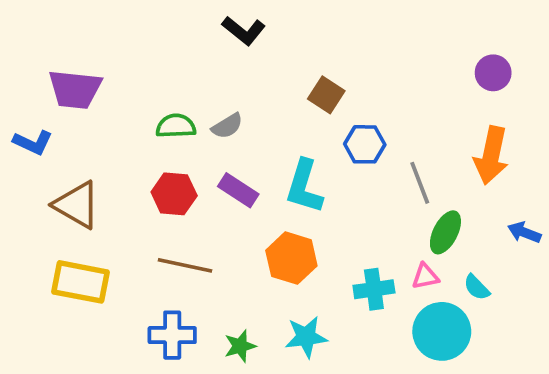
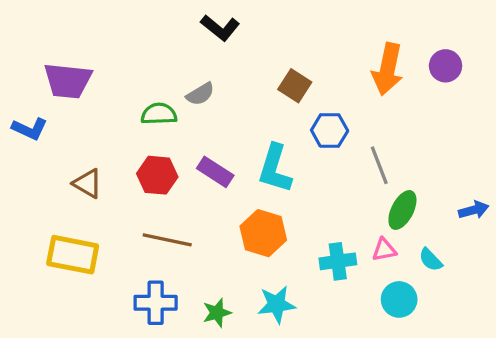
gray semicircle: (227, 126) -> (200, 94), moved
orange arrow: (491, 155) -> (388, 69), moved
brown triangle: (77, 205) -> (88, 183), moved, size x0.7
blue arrow: (524, 232) -> (474, 210), turned 144
cyan circle: (442, 331) -> (399, 299), size x0.7

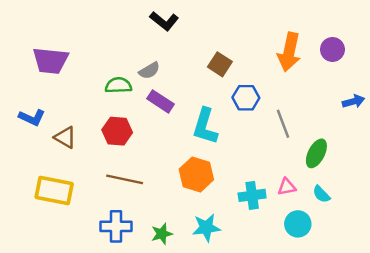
blue L-shape: (30, 129) -> (32, 118), moved
purple rectangle: (215, 172) -> (161, 101), moved
green ellipse: (402, 210) -> (316, 153), moved
blue arrow: (474, 210) -> (354, 101), moved

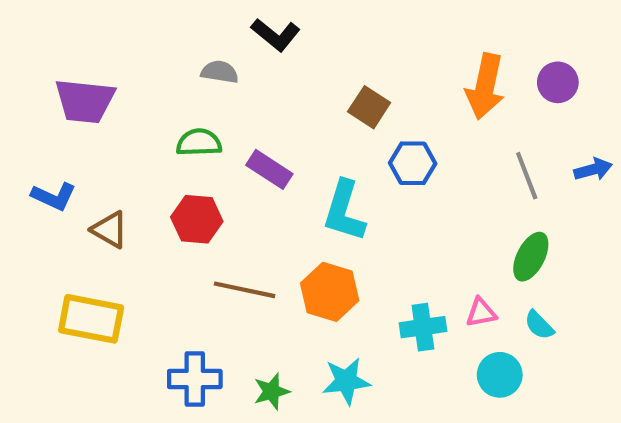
gray semicircle: (149, 71) -> (220, 72), moved, turned -140
gray line: (283, 124) -> (527, 176), moved
brown line: (125, 179) -> (245, 290), moved

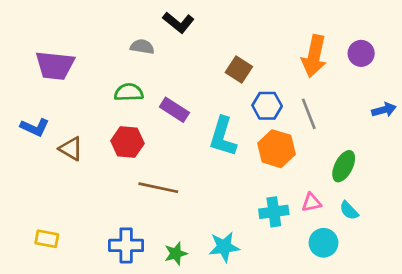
gray line: (527, 176) -> (309, 114), moved
orange hexagon: (330, 292) -> (277, 149), moved
yellow rectangle: (91, 319) -> (47, 239), moved, size x0.6

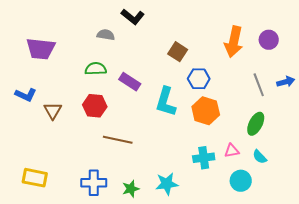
gray line: (309, 114) -> (259, 85), moved
brown triangle: (71, 149) -> (53, 111), turned 30
yellow rectangle: (47, 239) -> (35, 178), size x1.4

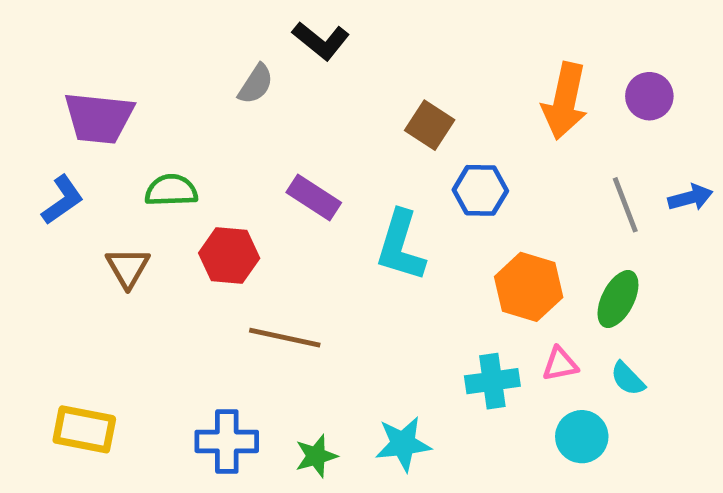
gray semicircle: (106, 35) -> (256, 84), turned 114
green semicircle: (96, 69) -> (171, 190), moved
blue L-shape: (26, 95) -> (63, 200), moved, turned -60
orange hexagon: (206, 111) -> (529, 287), moved

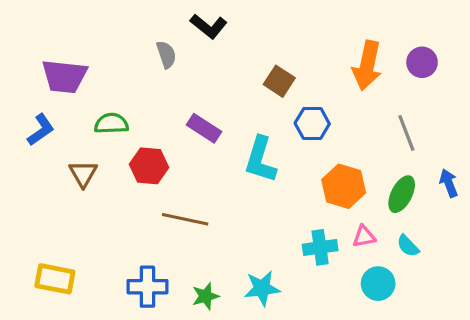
gray semicircle: (256, 84) -> (166, 54), turned -52
blue arrow: (690, 198) -> (449, 183), moved, turned -96

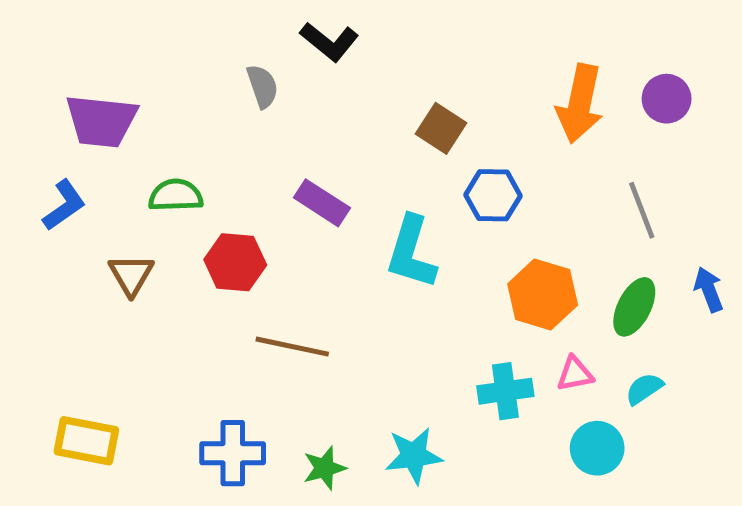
cyan semicircle: (408, 246) -> (644, 389), turned 100

